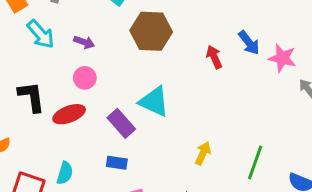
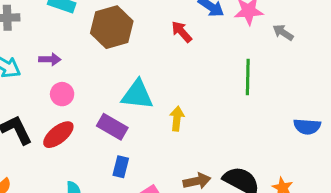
yellow arrow: (203, 153) -> (177, 119), moved
green line: (255, 162) -> (248, 77), moved
blue rectangle: (117, 163) -> (121, 167), turned -66

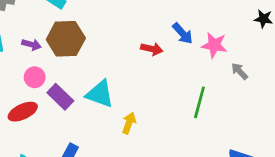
brown hexagon: (112, 27) -> (66, 39), moved
red arrow: (182, 32) -> (152, 49), turned 130
purple rectangle: (112, 127) -> (60, 97), moved

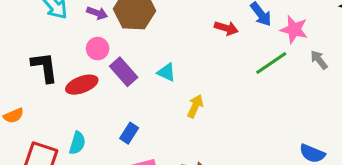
cyan triangle: (100, 94) -> (166, 72), size x0.6
green line: (199, 102) -> (271, 63), moved, turned 36

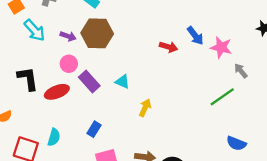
green line: (271, 63) -> (222, 97), moved

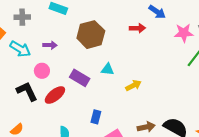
brown hexagon: (97, 33) -> (91, 35), moved
pink star: (221, 47) -> (184, 33), moved
pink circle: (69, 64) -> (42, 71), moved
yellow arrow: (145, 108) -> (133, 85), turned 56

